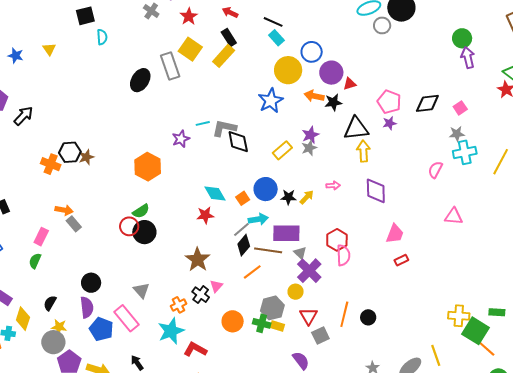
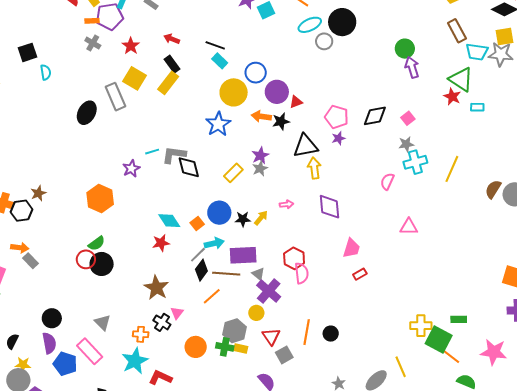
black hexagon: (70, 152) -> (21, 211), moved
orange cross: (179, 305) -> (141, 334), turned 35

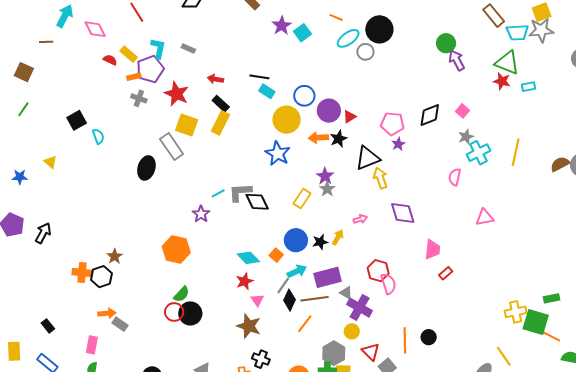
red star: (131, 46) -> (177, 94), size x1.4
brown semicircle: (493, 189) -> (560, 164), turned 42
pink triangle: (177, 313) -> (257, 300), moved

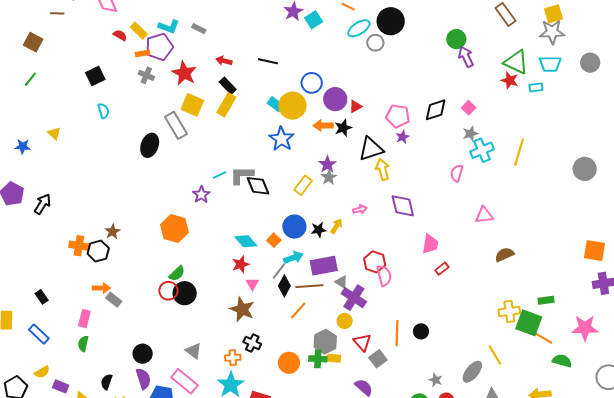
cyan trapezoid: (517, 32) -> (550, 64), moved
cyan L-shape: (158, 48) -> (169, 27), turned 95
cyan rectangle: (267, 91) -> (275, 104), moved
black square: (77, 120) -> (95, 76), moved
brown semicircle: (560, 164) -> (504, 255), moved

